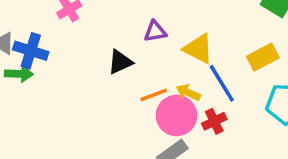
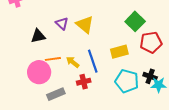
purple triangle: (155, 32) -> (62, 23), turned 40
yellow triangle: (198, 49) -> (85, 25), moved
pink circle: (176, 115) -> (39, 72), moved

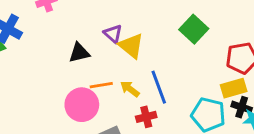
green square: (135, 21) -> (194, 29), moved
yellow triangle: (85, 25) -> (131, 46), moved
yellow rectangle: (119, 52) -> (234, 88), moved

